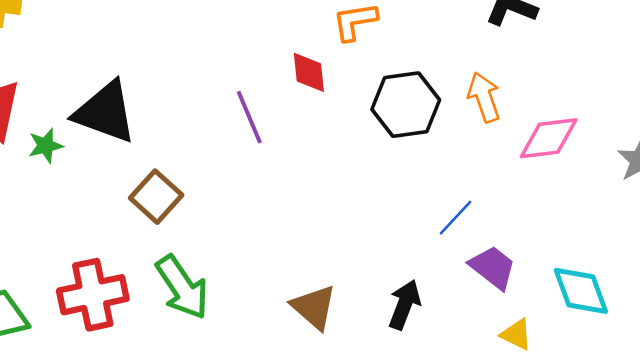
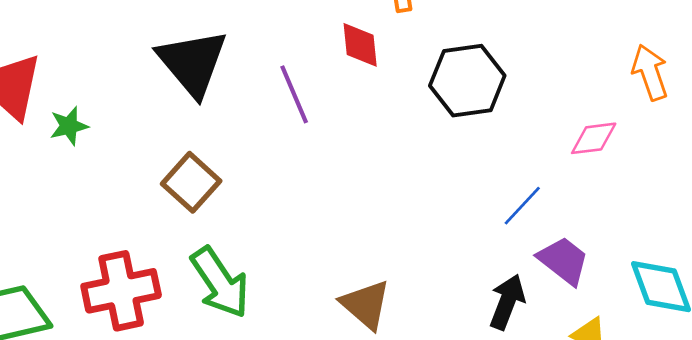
orange arrow: (484, 97) -> (650, 72), moved
black triangle: (105, 112) -> (192, 63), moved, turned 30
pink diamond: (549, 138) -> (594, 138), moved, size x0.7
black arrow: (405, 305) -> (507, 302), moved

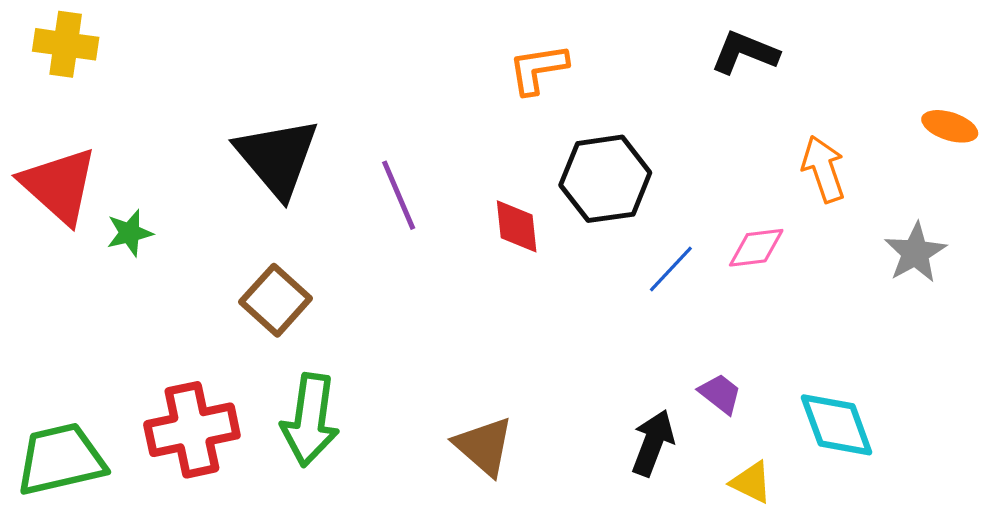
red diamond: (360, 45) -> (517, 226), moved
blue line: (522, 206) -> (671, 269), moved
purple trapezoid: (563, 261) -> (720, 394), size x0.7
green arrow: (220, 283) -> (310, 420), turned 42

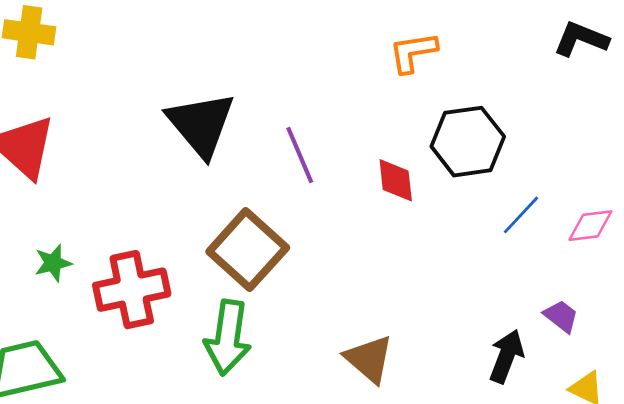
green star: (130, 233) -> (53, 263), moved
pink diamond: (756, 248) -> (590, 226), moved
brown square: (276, 300) -> (248, 250), moved, size x1.4
red cross: (192, 430) -> (132, 290), moved

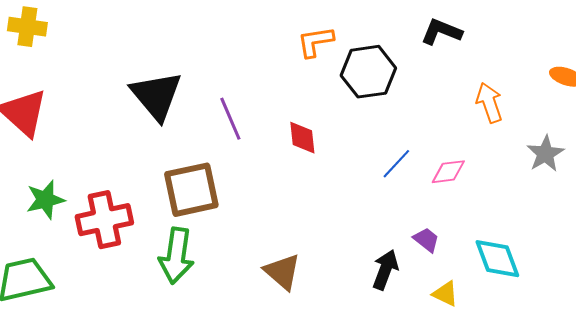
black hexagon: (468, 142) -> (368, 72), moved
brown square: (248, 250) -> (191, 190), turned 36
green star: (53, 263) -> (45, 200), size x1.4

